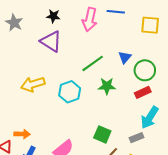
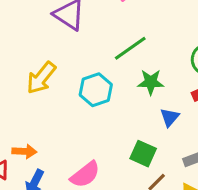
blue triangle: (125, 57) -> (170, 117), moved
yellow arrow: (33, 84) -> (41, 78), turned -35

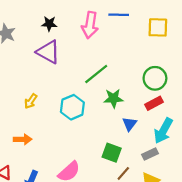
yellow arrow: (41, 78) -> (31, 101), size x0.6
orange arrow: (24, 151) -> (23, 139), moved

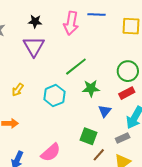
purple triangle: (48, 52) -> (34, 46), turned 30

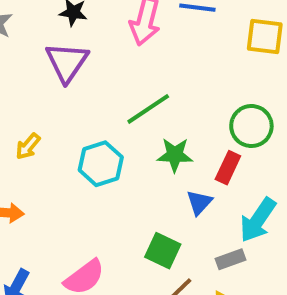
red rectangle: (127, 93) -> (228, 168), moved, turned -42

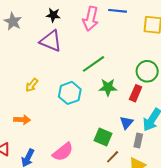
purple triangle: (67, 62) -> (51, 41), turned -40
blue triangle: (199, 203) -> (126, 123), moved
gray rectangle: (231, 259) -> (138, 140), turned -56

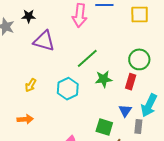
black star: (53, 15) -> (29, 16), moved

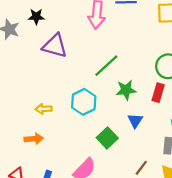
yellow arrow: (31, 85) -> (44, 109), moved, turned 56
blue triangle: (125, 111) -> (135, 121), moved
green square: (104, 127) -> (107, 138), moved, turned 30

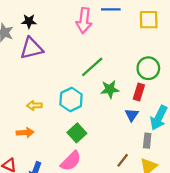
purple triangle: (55, 46) -> (31, 48), moved, turned -30
blue triangle: (135, 121) -> (132, 115), moved
green square: (107, 138) -> (77, 133), moved

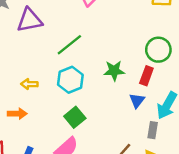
green line: (92, 67) -> (69, 45), moved

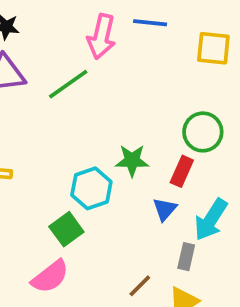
green line: (69, 45) -> (68, 84), moved
cyan hexagon: (70, 80) -> (91, 188), moved

